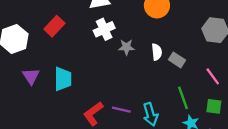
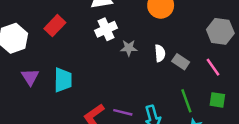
pink line: (213, 76) -> (213, 67), moved
green square: (214, 106) -> (217, 100), moved

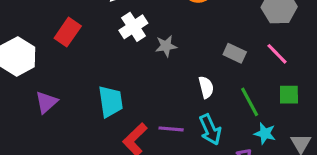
white semicircle: (160, 53) -> (206, 87), moved
purple triangle: (30, 77) -> (46, 102), turned 30
cyan trapezoid: (63, 80) -> (110, 102), moved

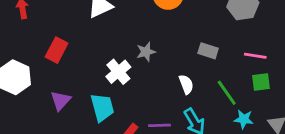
white cross: (133, 27) -> (118, 72), moved
pink line: (277, 54) -> (255, 56), moved, turned -30
purple triangle: (46, 102) -> (61, 101), moved

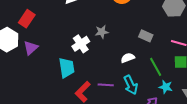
red rectangle: (57, 50) -> (27, 19), moved
white semicircle: (186, 84) -> (128, 58), turned -96
purple triangle: (61, 101) -> (31, 48), moved

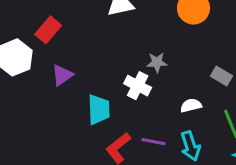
white cross: (81, 44) -> (138, 86), moved, turned -36
purple triangle: (31, 48) -> (62, 75), moved

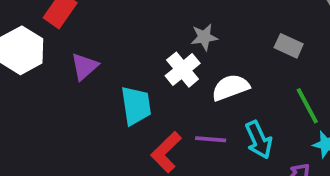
white cross: (138, 86) -> (183, 70), turned 30
white semicircle: (191, 105) -> (230, 87), moved, size x1.4

